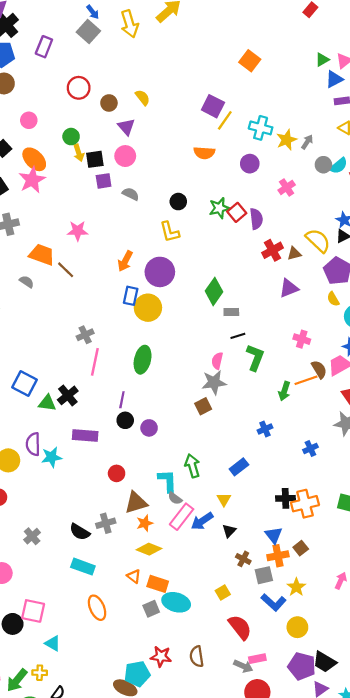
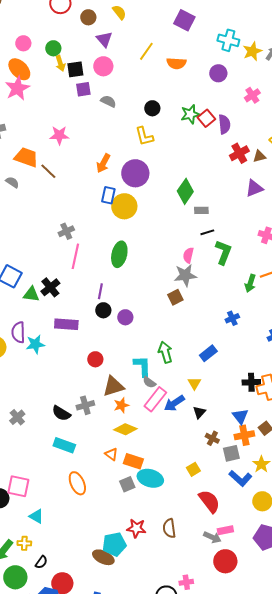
pink circle: (29, 120) -> (23, 43), moved
yellow line: (225, 120) -> (146, 51), moved

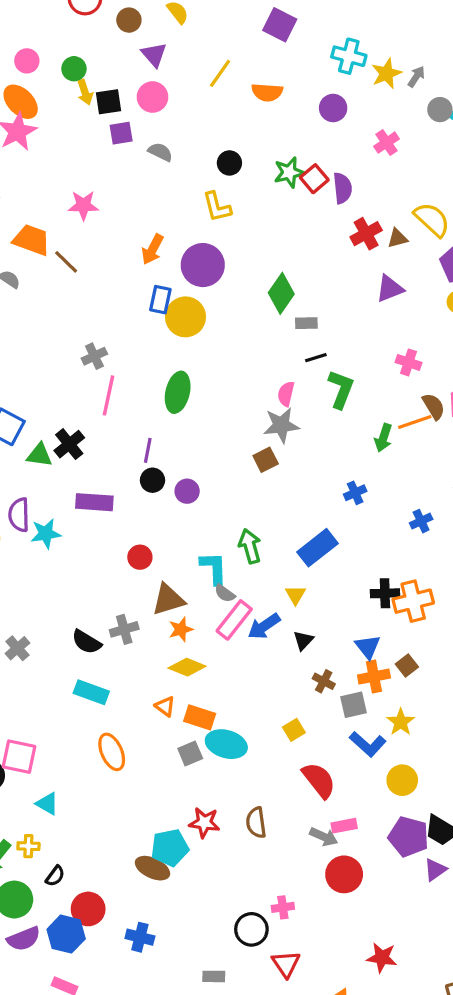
blue rectangle: (208, 353) -> (317, 548), size x1.4

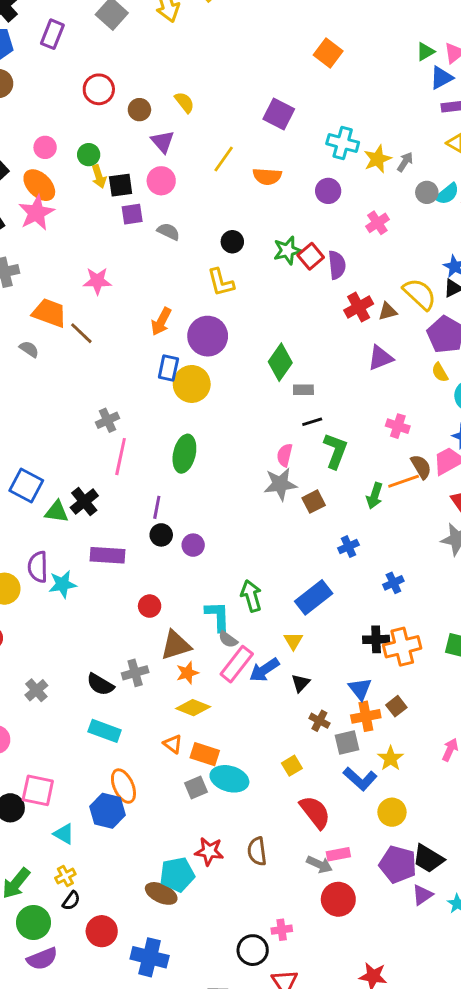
brown square: (266, 460) -> (314, 502), moved
blue cross: (421, 521) -> (393, 583), moved
yellow cross: (28, 846) -> (65, 876), moved, turned -30
blue hexagon: (66, 934) -> (107, 811), moved
blue cross: (140, 937) -> (150, 957), size x1.4

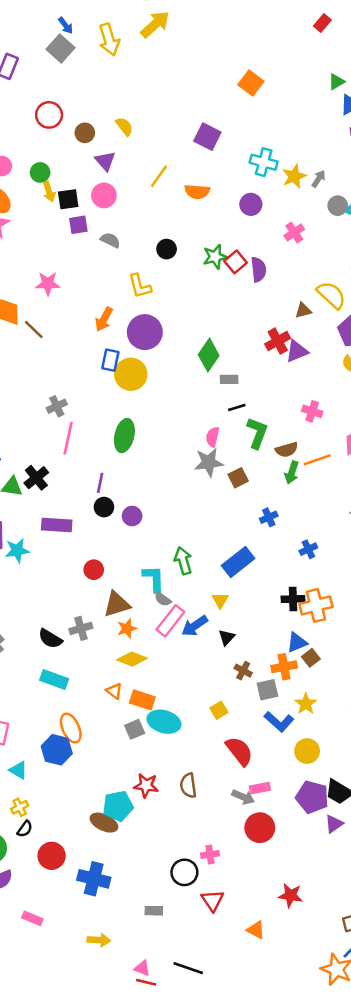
yellow L-shape: (221, 282) -> (140, 286), moved
red cross: (359, 307) -> (278, 341), moved
brown semicircle: (421, 467) -> (287, 450), moved, turned 105
blue triangle: (360, 689) -> (297, 642), moved, turned 45

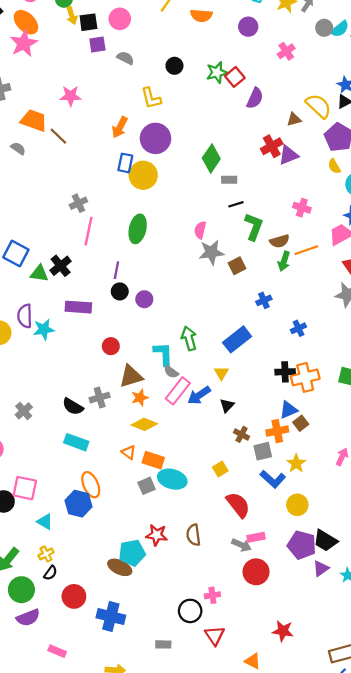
purple semicircle: (259, 270) -> (255, 98), moved, turned 30
pink semicircle: (213, 437) -> (200, 230), moved

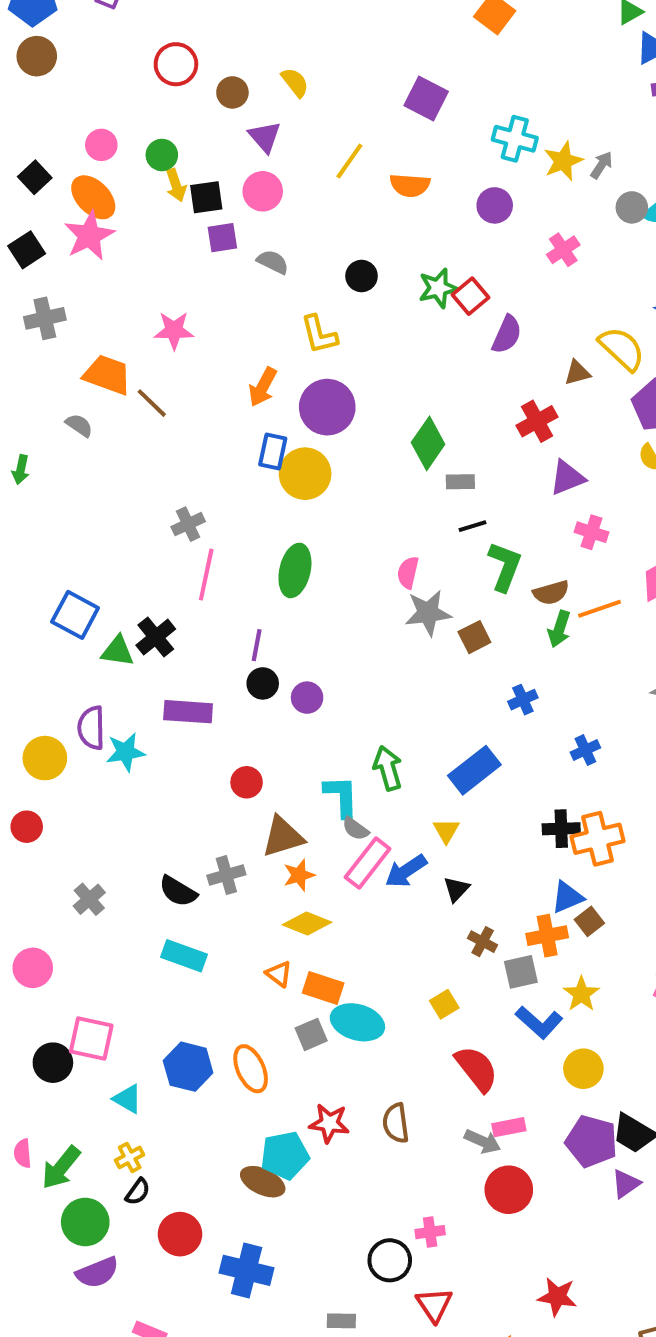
purple triangle: (288, 155) -> (567, 478), moved
orange ellipse: (91, 485) -> (251, 1069), moved

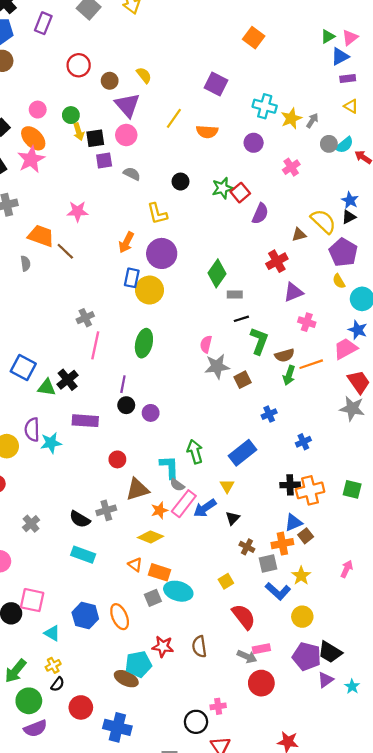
purple triangle: (265, 137) -> (127, 105), size x1.4
gray semicircle: (79, 425) -> (25, 263), turned 48
orange star: (299, 875) -> (159, 510), moved

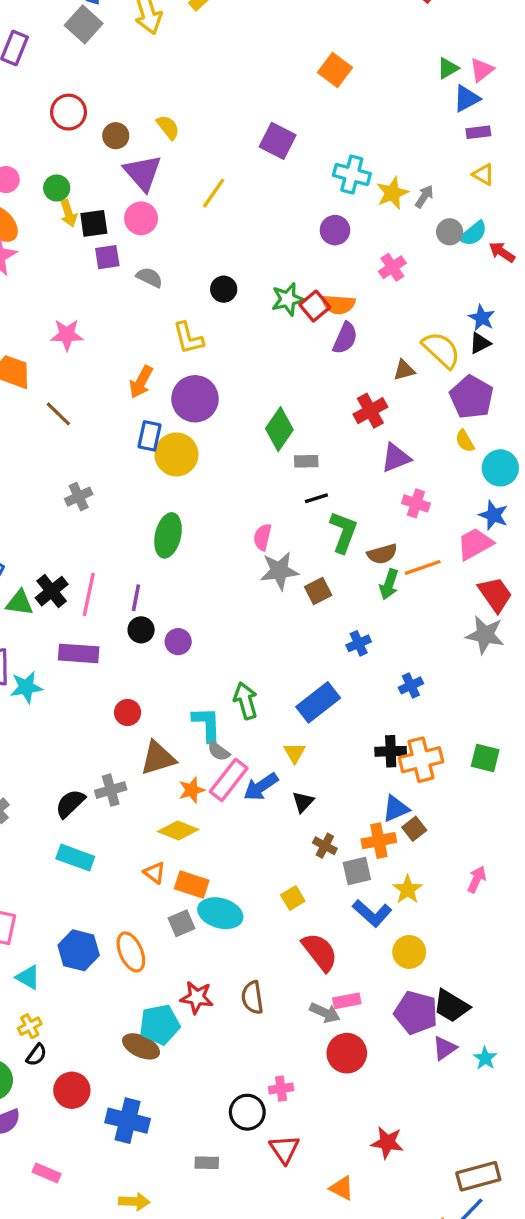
orange semicircle: (207, 132) -> (338, 304), moved
brown line: (65, 251) -> (58, 414), moved
pink line: (95, 345) -> (89, 594), moved
black semicircle: (80, 519) -> (70, 804), turned 105

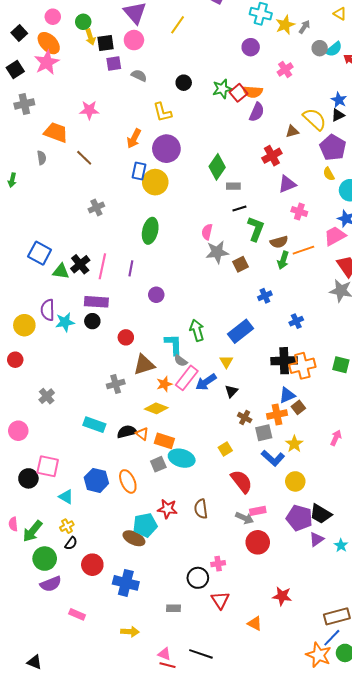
black circle: (141, 630) -> (92, 321), moved
black cross: (391, 751) -> (284, 361), size x1.4
black semicircle: (70, 804) -> (127, 432), moved, turned 30

